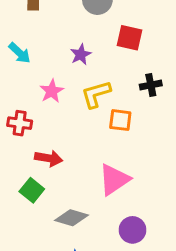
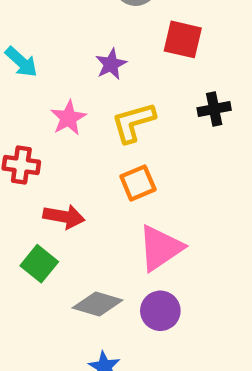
orange square: (120, 120) -> (138, 183), moved, turned -30
purple circle: (132, 230) -> (160, 311), moved

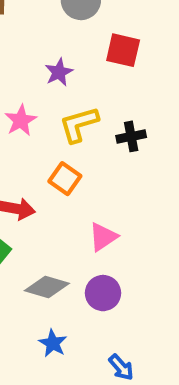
black cross: (214, 109) -> (131, 136), moved
orange square: (138, 183) -> (65, 179), moved, turned -32
pink triangle: (160, 248) -> (103, 237), size x0.7

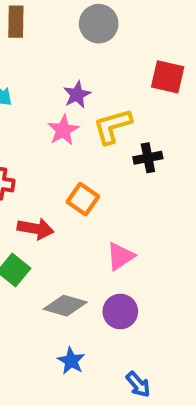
red square: (123, 50) -> (168, 77), moved
pink star: (21, 120) -> (63, 130), moved
yellow L-shape: (79, 124) -> (112, 126), moved

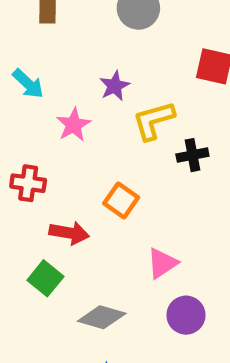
pink star: (63, 130) -> (74, 125), moved
purple circle: (120, 311) -> (186, 315), moved

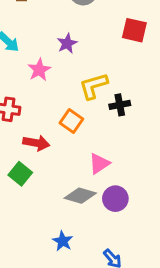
yellow L-shape: (154, 120) -> (93, 86), moved
black cross: (192, 155) -> (120, 105), moved
gray diamond: (102, 317) -> (80, 196), moved

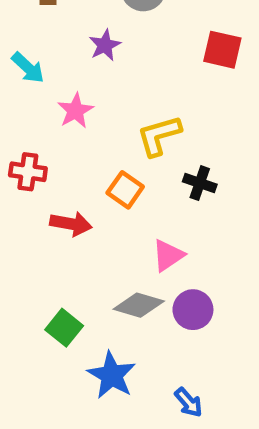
purple star: (67, 43) -> (105, 45), moved
black cross: (120, 105) -> (200, 183), moved, turned 30
green square: (20, 174) -> (64, 328), moved
blue star: (63, 241) -> (112, 375), size x1.5

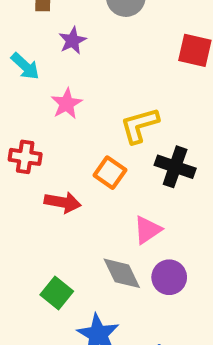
purple star: (105, 45) -> (72, 40), moved
black cross: (200, 183) -> (175, 167), size x1.4
gray diamond: (139, 305) -> (122, 273), turned 48

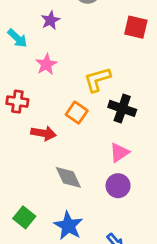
pink triangle: (147, 230) -> (119, 153), moved
gray diamond: (122, 273) -> (68, 177), moved
green square: (57, 293) -> (24, 217), moved

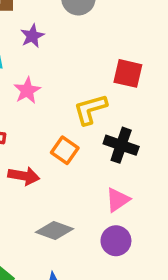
red square: (136, 27) -> (128, 73), moved
gray diamond: (68, 177) -> (54, 231), turned -44

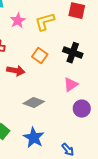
yellow L-shape: (90, 109) -> (45, 22), moved
purple circle: (116, 241) -> (82, 109), moved

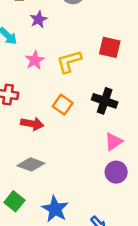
pink triangle: (71, 85) -> (114, 142), moved
gray diamond: (34, 103) -> (31, 164), moved

